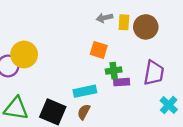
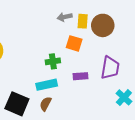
orange square: (99, 50) -> (74, 43), moved
green cross: (114, 71) -> (53, 61), moved

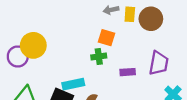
orange square: (74, 43) -> (107, 38), moved
cyan rectangle: (47, 85) -> (73, 84), moved

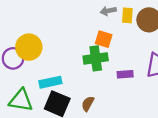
green cross: (99, 56) -> (96, 58), size x1.5
cyan rectangle: (73, 84) -> (50, 82), moved

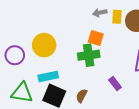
yellow circle: (29, 47) -> (44, 45), moved
purple rectangle: (125, 74) -> (115, 84), moved, turned 56

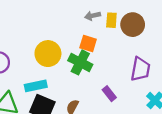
yellow circle: (44, 45) -> (48, 54), moved
green cross: (89, 55) -> (80, 62), turned 35

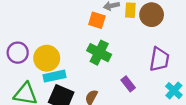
orange square: (88, 44) -> (97, 20), moved
yellow circle: (48, 54) -> (47, 58), moved

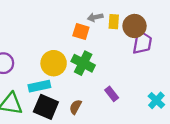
yellow circle: (47, 58) -> (54, 63), moved
purple trapezoid: (159, 59) -> (142, 42), moved

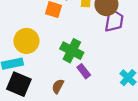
green cross: (83, 63) -> (72, 51), moved
brown semicircle: (75, 107) -> (58, 86), moved

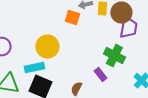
green cross: (72, 51) -> (114, 56), moved

